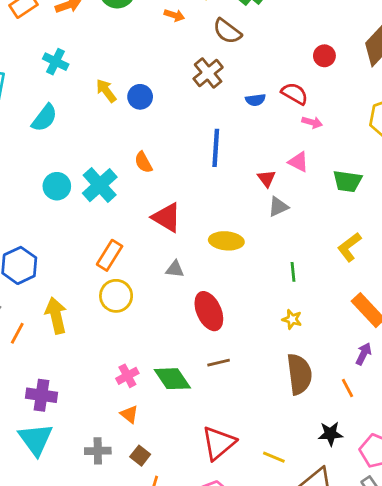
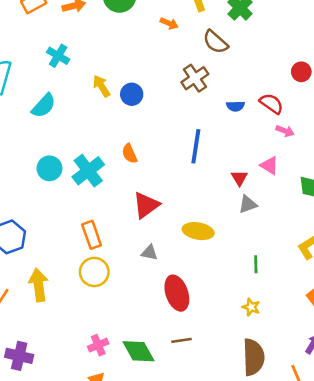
red triangle: (167, 217) -> (146, 205), turned 48
orange rectangle: (110, 255) -> (92, 235), turned -56

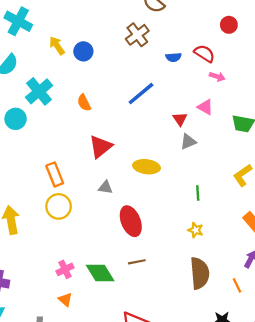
cyan cross: (58, 56) -> (18, 21), size x1.4
blue line: (196, 146) -> (141, 94), turned 44
cyan cross: (88, 171) -> (39, 91), moved

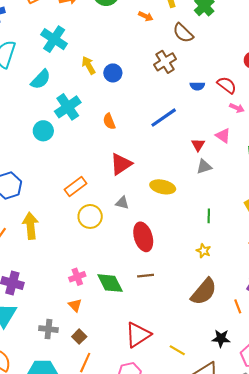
orange rectangle: (55, 174) -> (75, 186), turned 70
yellow circle: (59, 206) -> (90, 216), moved
brown semicircle: (200, 273) -> (204, 292), turned 40

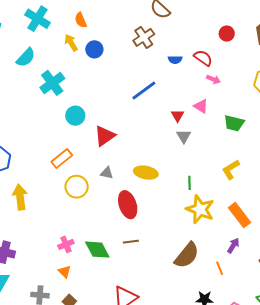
orange semicircle: (109, 121) -> (81, 20), moved
cyan circle: (43, 131) -> (75, 116), moved
gray triangle: (204, 167) -> (184, 136), turned -42
yellow ellipse: (163, 187) -> (146, 173), moved
yellow star: (204, 251) -> (200, 209), moved, size x2.0

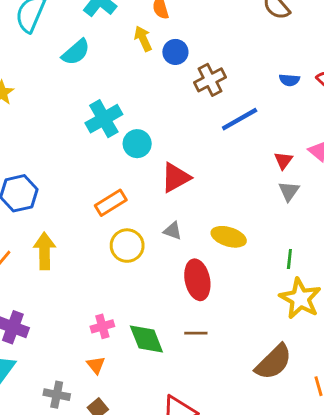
brown cross: (144, 37) -> (210, 80), moved
cyan cross: (52, 83) -> (104, 119), moved

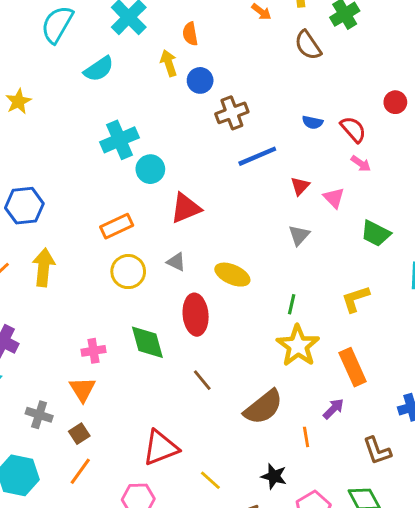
red triangle: (283, 160) -> (300, 186), moved
brown line: (196, 333) -> (202, 380), moved, turned 45
green diamond: (146, 339) -> (147, 342), moved
orange triangle: (96, 365) -> (82, 389), size x1.4

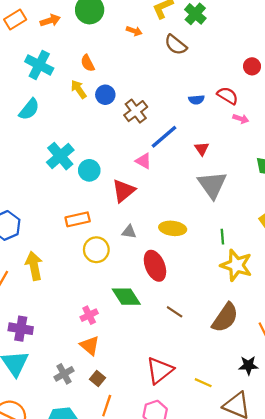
pink triangle: (334, 198) -> (143, 161), moved
orange rectangle: (117, 226) -> (78, 219), turned 30
gray triangle: (299, 235) -> (212, 185), size x1.8
gray cross: (39, 415) -> (64, 374), turned -30

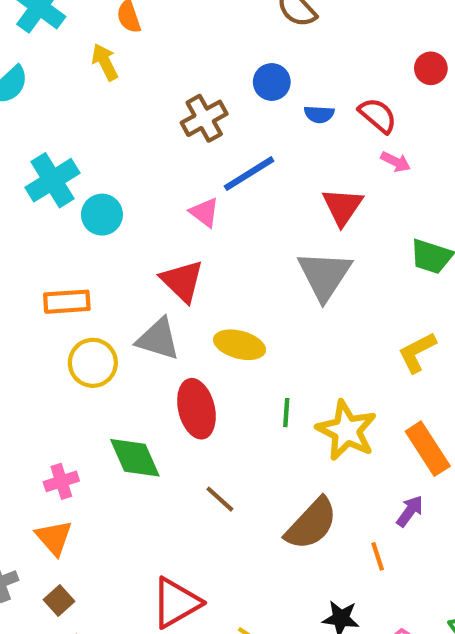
blue circle: (105, 95) -> (272, 82), moved
red triangle: (202, 149) -> (342, 207), moved, size x1.5
red triangle: (124, 191) -> (182, 281), moved, turned -45
gray triangle: (129, 232) -> (158, 339), size x1.6
green line: (222, 237) -> (286, 413), moved

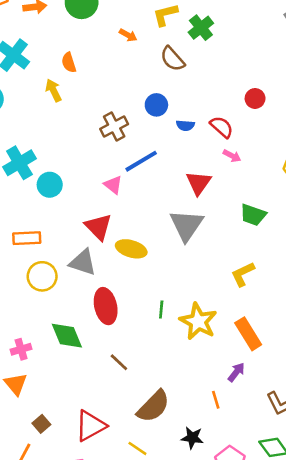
yellow ellipse: (240, 345) -> (131, 249), moved
brown semicircle: (311, 524) -> (153, 406), moved
brown square: (59, 600) -> (41, 424), moved

